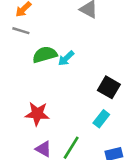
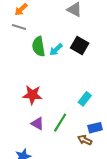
green semicircle: (45, 55) -> (39, 46), turned -84
black square: (109, 87) -> (80, 45), moved

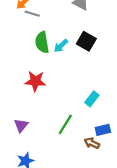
gray line: (19, 27) -> (32, 14), moved
red star: (32, 95) -> (35, 81), moved
purple triangle: (37, 124) -> (21, 125), moved, turned 40

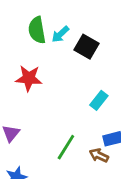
black square: (86, 41) -> (87, 47), moved
green line: (65, 124) -> (66, 147), moved

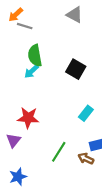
cyan arrow: (60, 34) -> (32, 71), moved
red star: (29, 78) -> (28, 118), moved

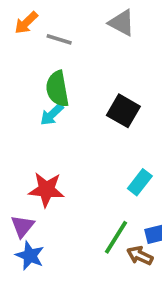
gray line: (25, 26) -> (59, 39), moved
green line: (59, 152) -> (116, 237), moved
blue star: (18, 177) -> (30, 256), moved, turned -30

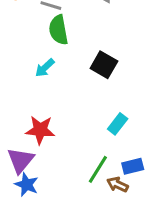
green semicircle: (57, 89) -> (58, 30), moved
purple triangle: (23, 226) -> (21, 160), size x1.4

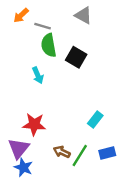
black square: (104, 65) -> (76, 57), moved
cyan arrow: (45, 68) -> (38, 75), turned -70
brown arrow: (118, 185) -> (62, 152), moved

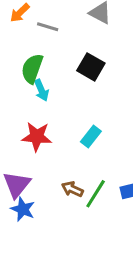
green semicircle: (49, 45) -> (32, 69), moved, turned 30
cyan rectangle: (95, 120) -> (91, 137), moved
red star: (34, 124) -> (37, 137), moved

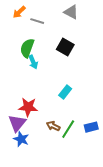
red star: (37, 137) -> (28, 107), moved

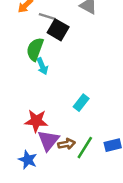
black square: (65, 47) -> (58, 30), moved
purple triangle: (17, 123) -> (48, 140), moved
brown arrow: (53, 126) -> (67, 144), turned 144

